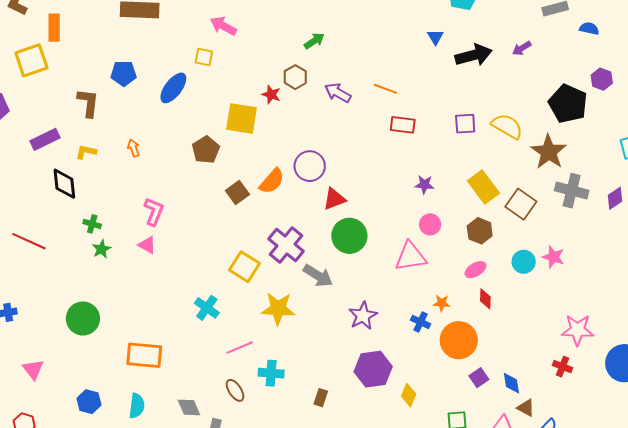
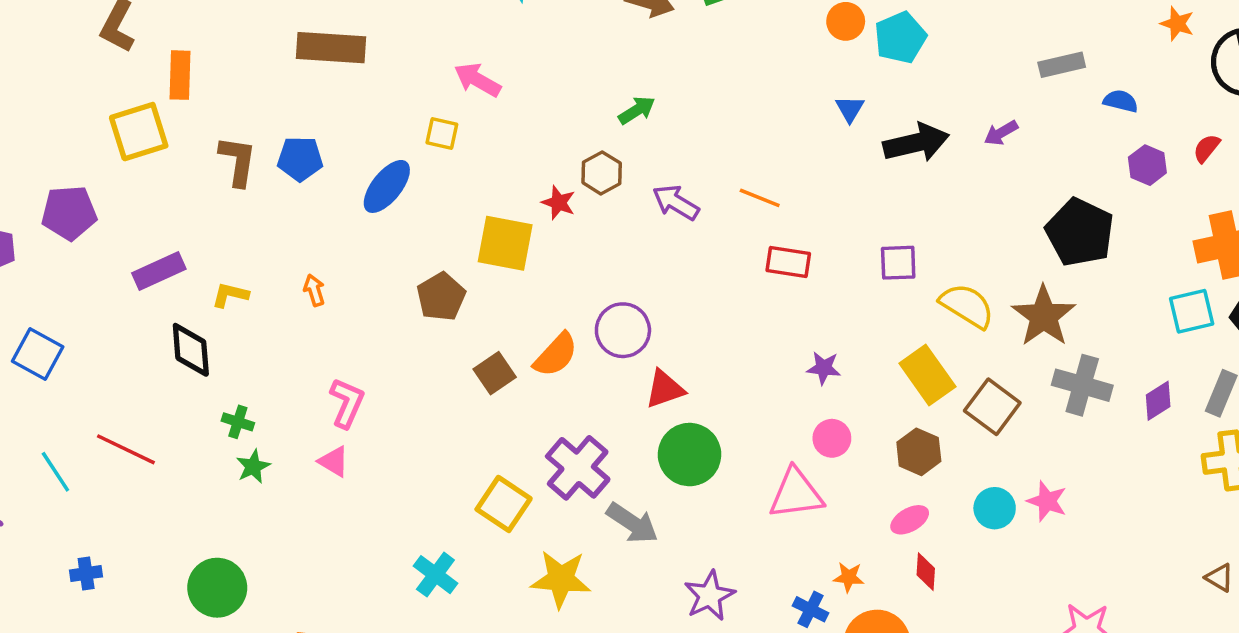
purple hexagon: (602, 79) -> (1147, 165), moved
brown L-shape: (88, 103) -> (238, 161), moved
yellow semicircle: (507, 126) -> (967, 306), moved

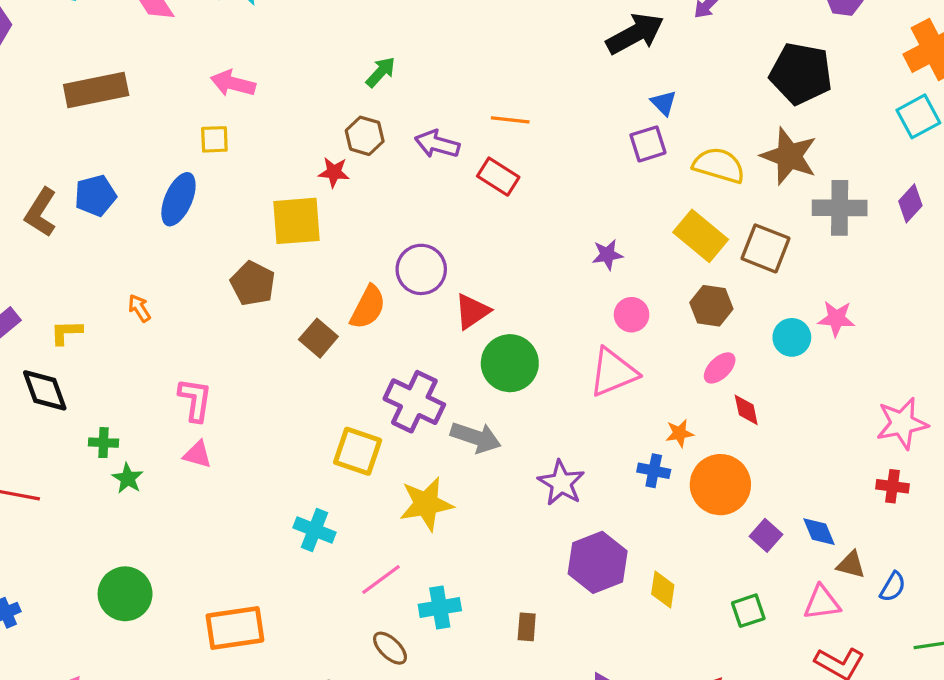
blue triangle: (850, 109) -> (664, 103), moved
brown L-shape: (238, 161) -> (41, 212), turned -141
red rectangle: (788, 262) -> (498, 177), moved, turned 39

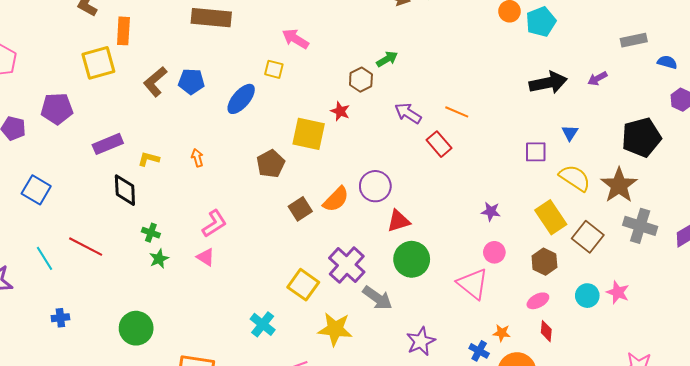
black pentagon: (801, 73) -> (641, 137), turned 30
blue triangle: (664, 103) -> (570, 133), moved
brown hexagon: (365, 136) -> (361, 80), moved
pink triangle: (613, 372) -> (473, 284), turned 44
pink L-shape: (195, 400) -> (214, 223), turned 32

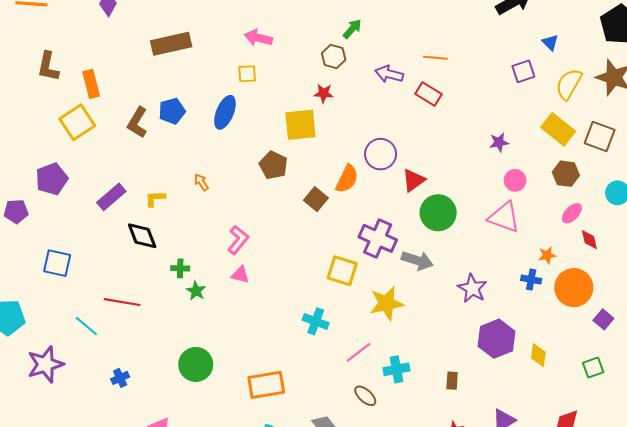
yellow semicircle: (575, 178) -> (569, 84), turned -76

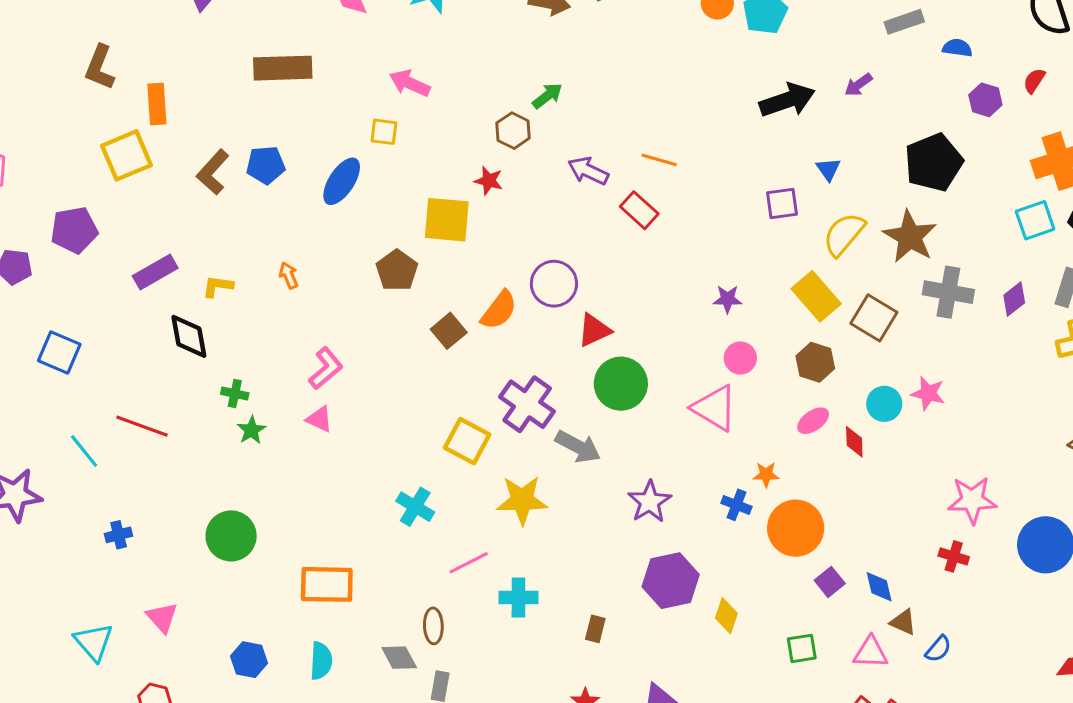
red diamond: (589, 240) -> (854, 442), moved
brown ellipse: (365, 396) -> (433, 626), moved, turned 35

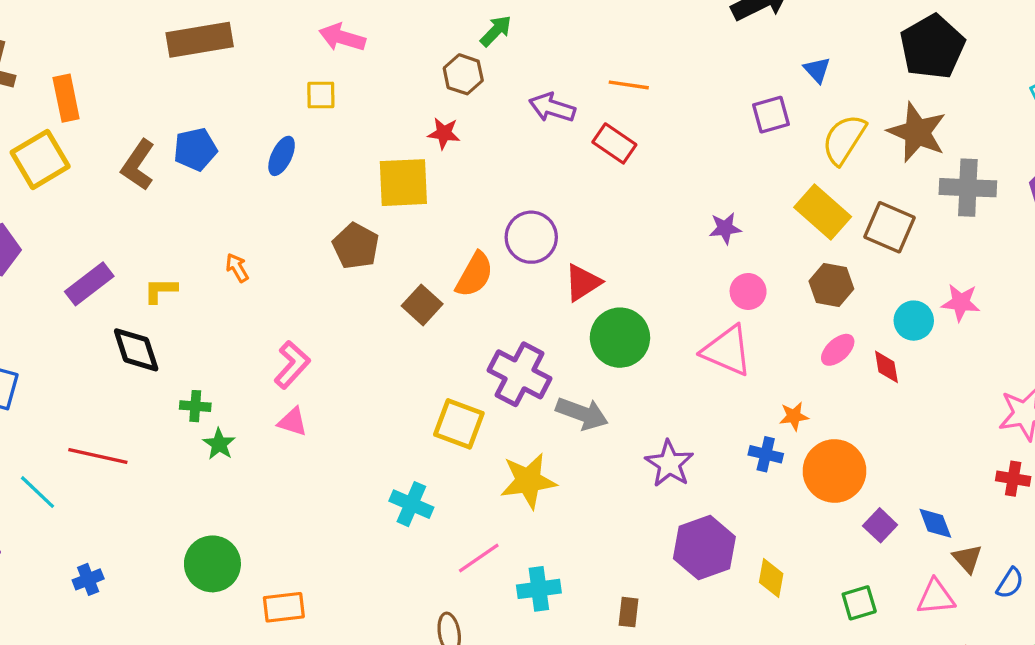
blue ellipse: (342, 181) -> (282, 156), size x0.7
orange rectangle: (327, 584) -> (284, 607), moved, size x0.7
brown triangle: (903, 622) -> (967, 559), turned 32

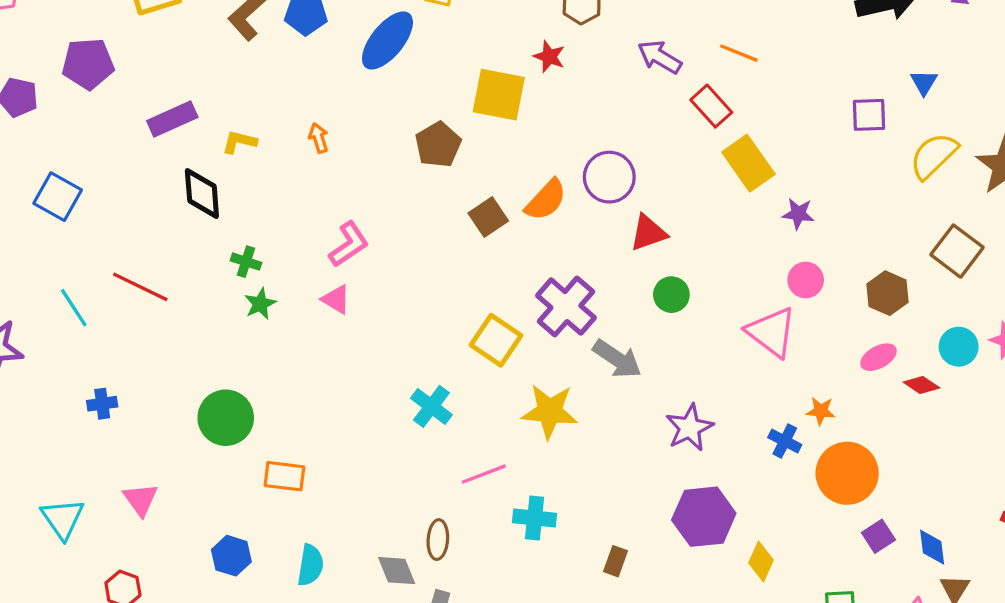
blue ellipse: (282, 156) -> (387, 40), size x1.6
yellow rectangle: (823, 212) -> (748, 163), moved
green circle: (620, 338) -> (671, 295), size x0.6
red diamond: (886, 367) -> (921, 385), turned -60

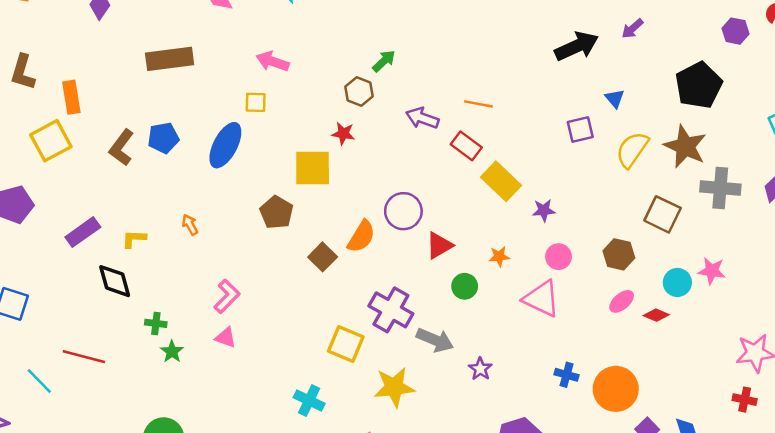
orange star: (821, 411) -> (499, 256), moved
purple star: (690, 428) -> (480, 369), moved, size x0.7

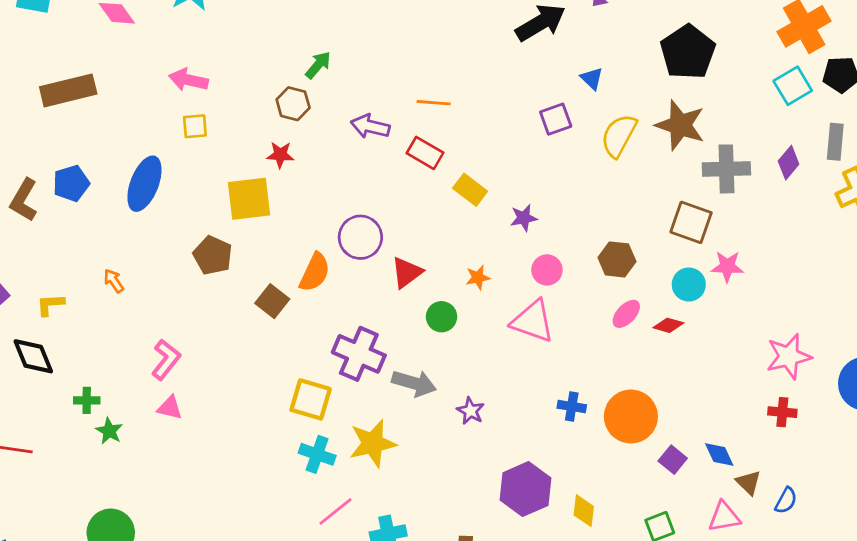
yellow square: (256, 102) -> (195, 126), moved
yellow rectangle: (501, 181) -> (470, 190), size x0.7
brown square: (663, 214) -> (691, 222), moved
cyan cross: (309, 401) -> (317, 454), moved

